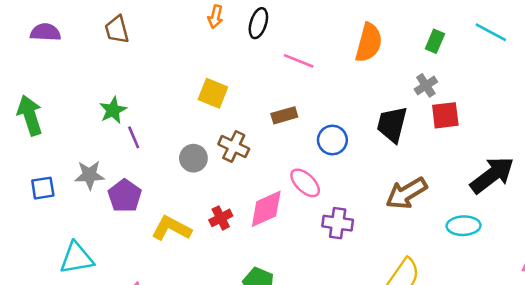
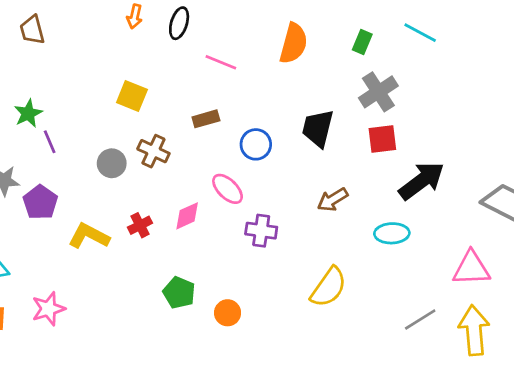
gray cross: (426, 85) -> (378, 92), moved, size x1.6
red square: (445, 115) -> (382, 139), moved
brown arrow: (406, 193) -> (333, 200), size x0.7
pink diamond: (266, 209) -> (187, 216), size x0.7

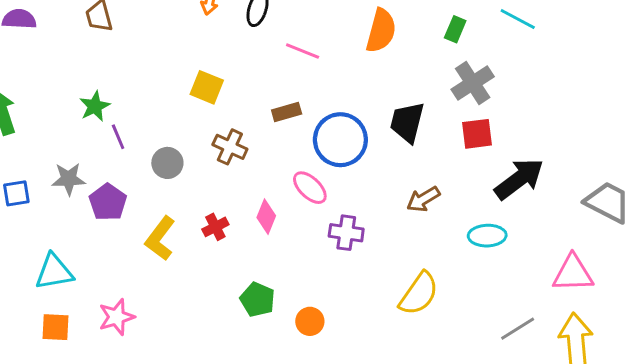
blue circle: (256, 144) -> (340, 140), size x1.6
gray circle: (112, 163) -> (167, 163), moved
pink diamond: (187, 216) -> (266, 217), turned -44
yellow L-shape: (89, 236) -> (160, 239), turned -81

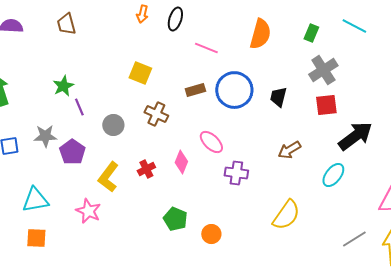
black trapezoid: (407, 122) -> (278, 97), size x0.7
blue circle: (340, 140) -> (234, 90), moved
cyan ellipse: (487, 236) -> (333, 175), turned -50
pink star: (117, 317) -> (88, 211), moved, turned -30

